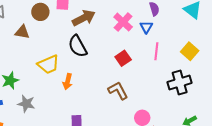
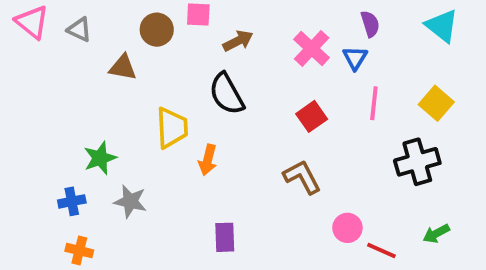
brown arrow: (84, 18) -> (238, 41), size x0.7
yellow trapezoid: (48, 64) -> (172, 128), turned -70

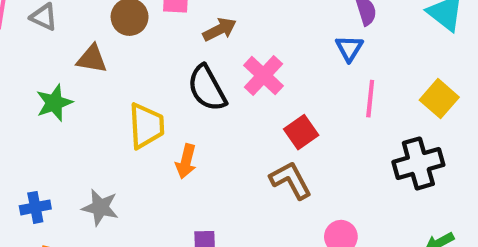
pink cross: (312, 48) -> (263, 76), moved
red square: (312, 116) -> (301, 132), moved
green star: (100, 158) -> (54, 103), moved

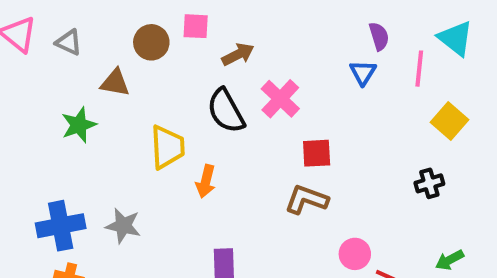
pink line: (370, 99) -> (419, 69), moved
red square: (301, 132) -> (317, 153), turned 32
black cross: (418, 163) -> (429, 183), size x0.6
brown L-shape: (291, 180) -> (306, 200), turned -42
blue cross: (35, 207) -> (61, 226), size x1.6

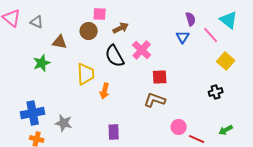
brown circle: (151, 42) -> (89, 31), moved
pink line: (419, 69) -> (211, 35), turned -48
gray star: (123, 226) -> (64, 123), moved

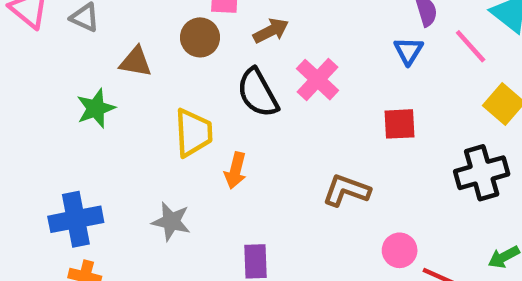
red square: (160, 77) -> (400, 124), moved
black cross: (216, 92) -> (482, 173), size x1.6
gray star: (64, 123) -> (171, 221), moved

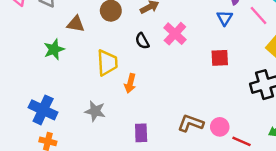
black semicircle: (258, 93) -> (142, 41), size x0.6
brown L-shape: (346, 190) -> (191, 123), moved
blue cross: (76, 219) -> (43, 110), turned 36

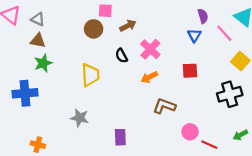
brown triangle: (76, 24) -> (38, 41), moved
orange arrow: (130, 83) -> (149, 77), moved, turned 49
blue cross: (43, 110) -> (25, 93), moved, turned -30
brown L-shape: (191, 123) -> (164, 106), moved

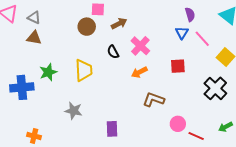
pink line: (224, 33) -> (202, 39), moved
green star: (43, 63) -> (48, 72), moved
black cross: (230, 94) -> (215, 88), turned -30

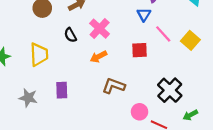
pink line: (202, 39) -> (163, 34), moved
black cross: (215, 88) -> (170, 90), moved
purple rectangle: (112, 129) -> (62, 90), moved

